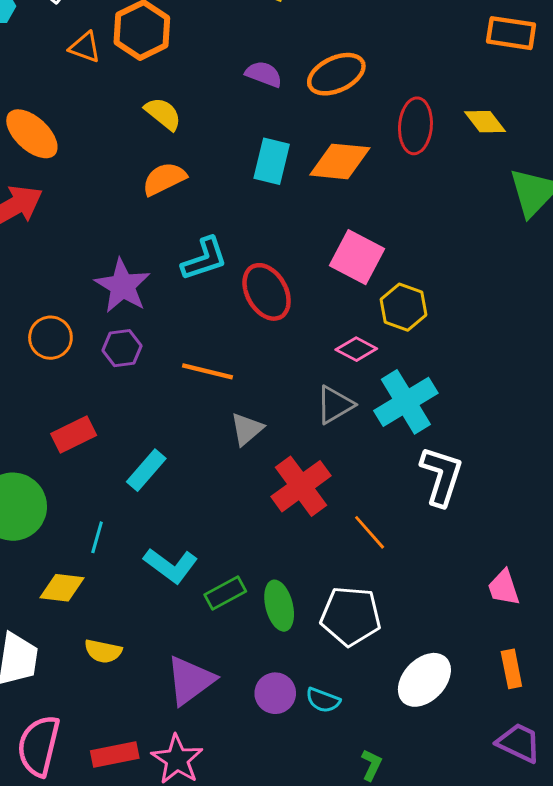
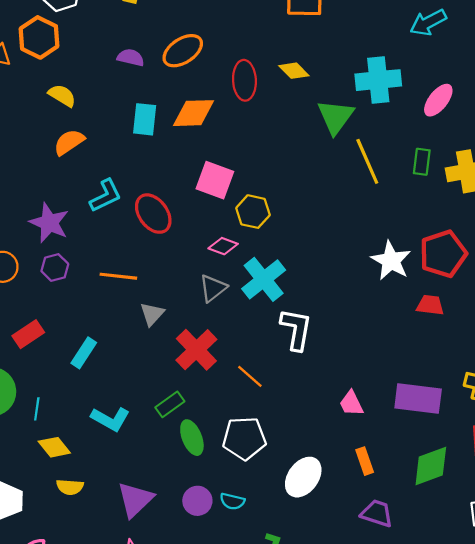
cyan line: (97, 537) -> (37, 409), moved
yellow diamond: (62, 588) -> (54, 447), moved, turned 52
green rectangle: (225, 593) -> (170, 404), moved

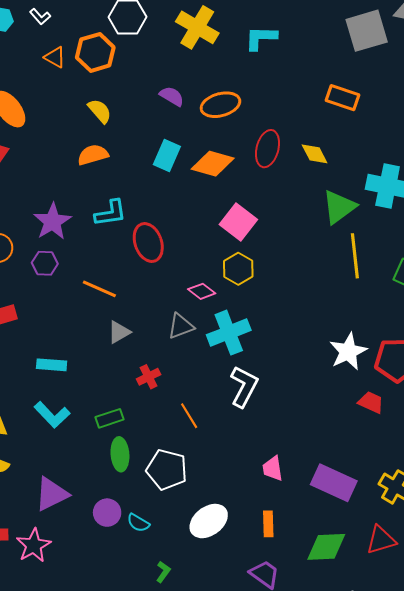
pink square: (215, 180) -> (238, 222), moved
red cross: (196, 350) -> (149, 377), size x0.6
cyan rectangle: (84, 353) -> (52, 365), moved, turned 44

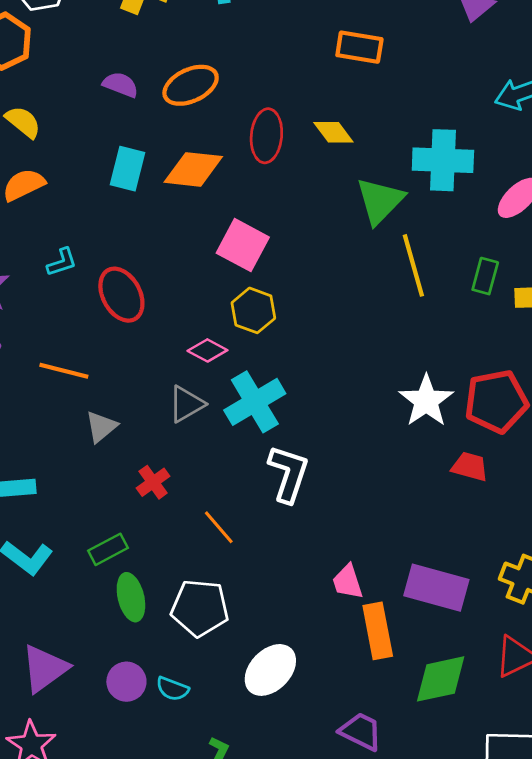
cyan L-shape: (110, 213) -> (62, 262), size x0.7
orange rectangle: (268, 524) -> (378, 631), moved, size x1.5

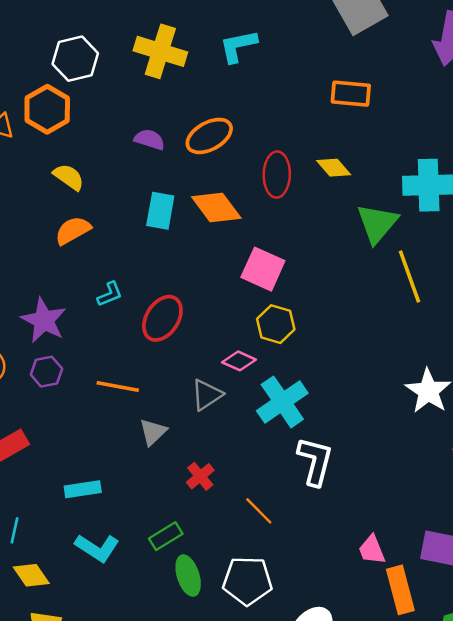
orange diamond: (193, 169) -> (216, 208), turned 51
red ellipse: (121, 295) -> (162, 318), turned 66
gray triangle: (186, 404) -> (207, 395), moved

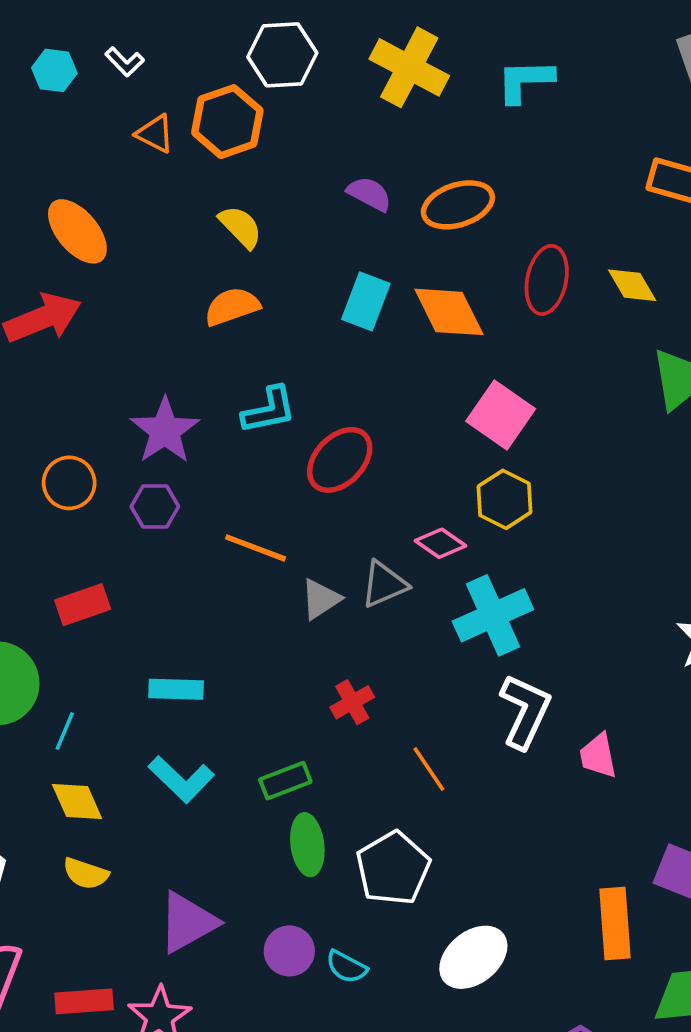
cyan L-shape: (110, 294) -> (269, 410), size x1.4
gray triangle: (153, 432) -> (321, 599), moved
pink trapezoid: (372, 550) -> (598, 756), moved
white pentagon: (247, 581) -> (393, 868), turned 30

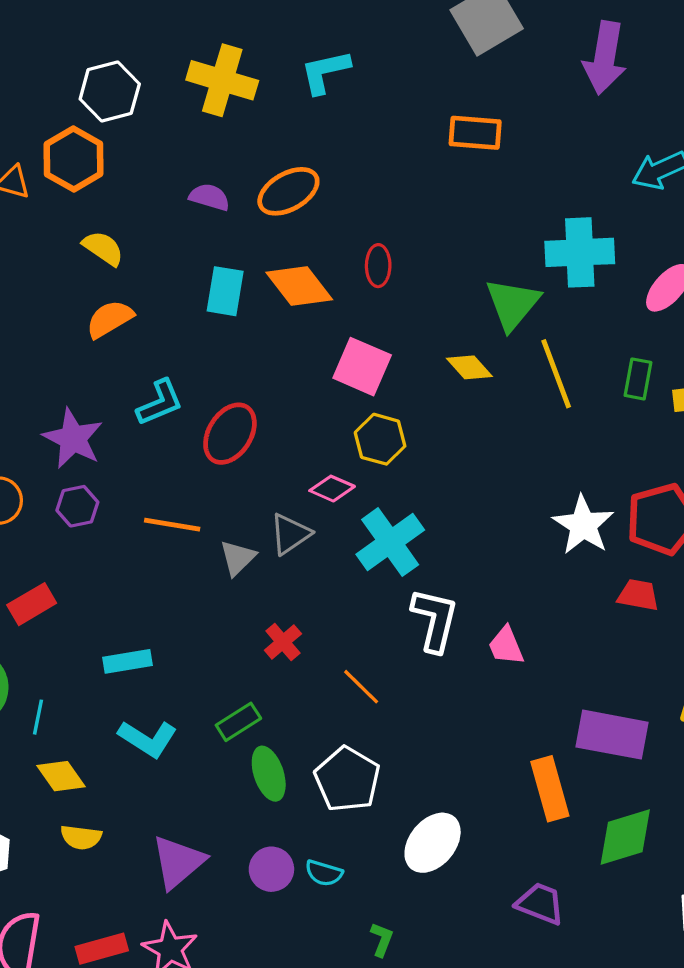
red ellipse: (547, 280) -> (378, 266), moved, size x0.7
yellow diamond: (632, 285) -> (469, 367), moved

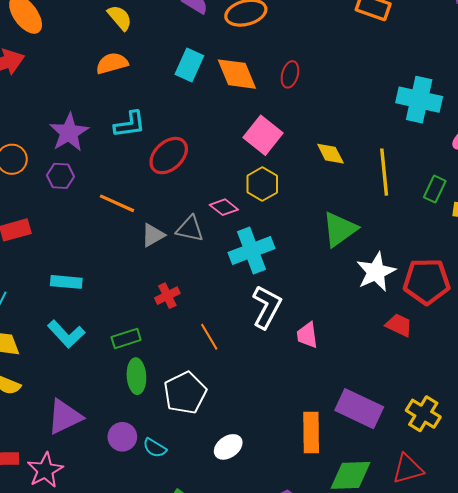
green triangle: (513, 304) -> (340, 229), moved
gray triangle: (290, 534) -> (190, 229), turned 32
white ellipse: (433, 843) -> (228, 447), size x0.7

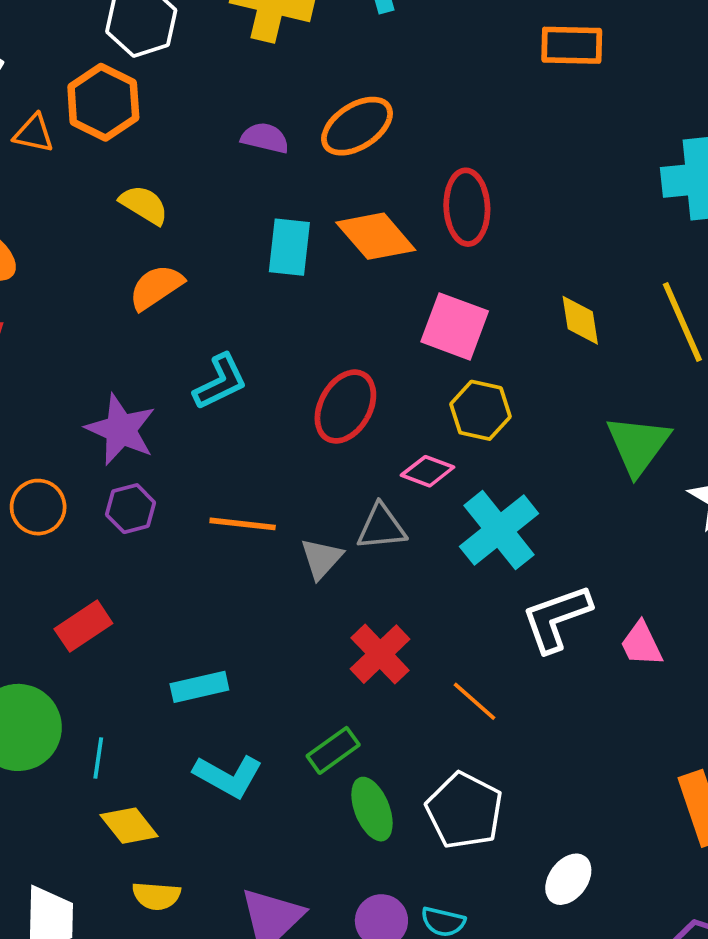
red ellipse: (290, 74) -> (467, 207), size x1.5
yellow diamond: (330, 154) -> (580, 320), turned 36
red ellipse: (169, 156) -> (345, 407), moved
red cross: (167, 296) -> (380, 654), size x1.4
white L-shape: (267, 307) -> (556, 618), turned -120

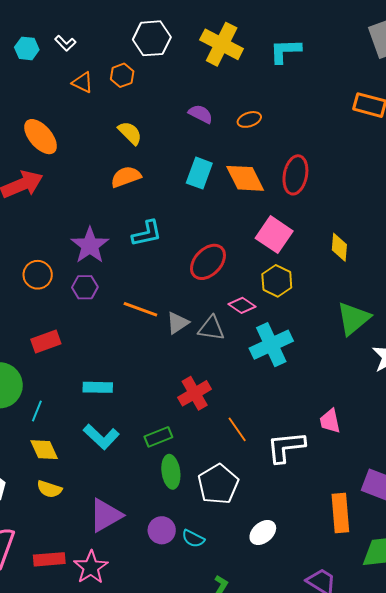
orange hexagon: (103, 102) -> (122, 75), size x0.6
orange ellipse: (357, 126) -> (249, 119), size x0.6
gray triangle: (321, 558) -> (178, 323), moved
white L-shape: (556, 618) -> (286, 447), moved

